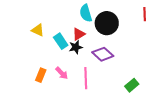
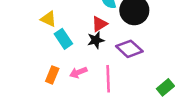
cyan rectangle: (61, 41) -> (63, 39), moved
pink arrow: (62, 73) -> (78, 72), turned 112

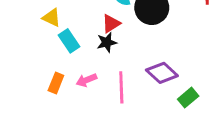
purple diamond: (129, 49) -> (162, 73), moved

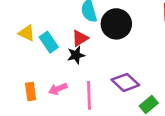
cyan rectangle: (69, 41) -> (49, 42), moved
orange rectangle: (56, 83) -> (31, 92), turned -30

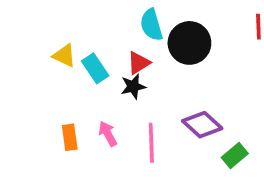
pink arrow: (58, 89) -> (108, 134), turned 84

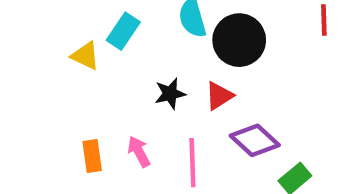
red triangle: (139, 63) -> (219, 96), moved
cyan rectangle: (95, 68) -> (123, 31), moved, turned 68

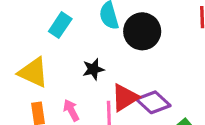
yellow triangle: (85, 56) -> (33, 72), moved, size x1.5
red triangle: (219, 96) -> (125, 98), moved, size x1.4

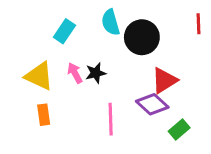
red triangle: (125, 98) -> (164, 80), moved
pink arrow: (71, 110) -> (75, 73), moved

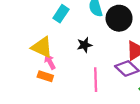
pink arrow: (75, 73) -> (50, 62), moved
orange rectangle: (44, 115) -> (45, 76), turned -64

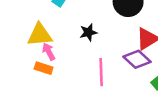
yellow triangle: (42, 47) -> (40, 35), turned -30

